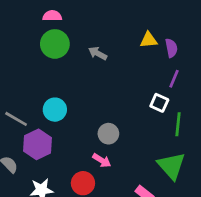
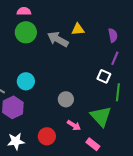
yellow triangle: (149, 40) -> (78, 29), moved
gray arrow: (98, 53) -> (58, 39), size x1.5
pink arrow: (102, 160) -> (74, 125), moved
green triangle: (171, 166) -> (101, 116), moved

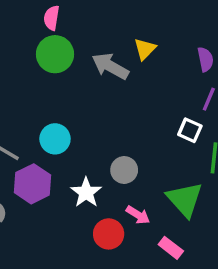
pink semicircle: (24, 11) -> (52, 18), turned -80
yellow triangle: (78, 29) -> (145, 49), turned -40
red circle: (47, 136) -> (109, 234), moved
white star: (16, 141) -> (86, 192), moved, turned -30

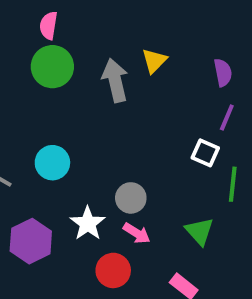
gray arrow: (110, 66) -> (115, 80), turned 48
purple hexagon: (33, 184) -> (31, 241), moved
green triangle: (185, 199) -> (199, 231), size x0.7
pink arrow: (138, 215) -> (137, 233), moved

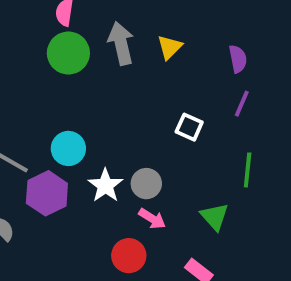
gray arrow: (115, 80) -> (121, 43), moved
white square: (205, 153) -> (189, 127), moved
white star: (88, 223) -> (105, 185), moved
purple hexagon: (31, 241) -> (47, 193), moved

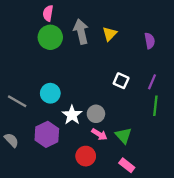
purple line: (242, 104) -> (152, 82), moved
purple hexagon: (47, 193) -> (47, 134), moved
green triangle: (214, 217) -> (123, 136), moved

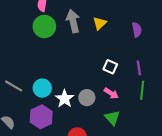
purple line: (152, 82) -> (139, 68), turned -32
cyan circle: (50, 93) -> (42, 88), moved
pink arrow: (99, 134) -> (111, 93), moved

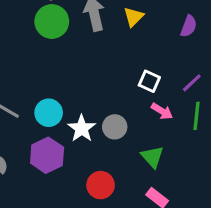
purple semicircle: (137, 30) -> (189, 26), turned 32
purple line: (139, 68) -> (192, 83), turned 56
pink arrow: (111, 93) -> (162, 111), moved

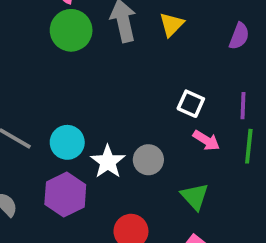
purple line: (192, 83) -> (243, 106), turned -45

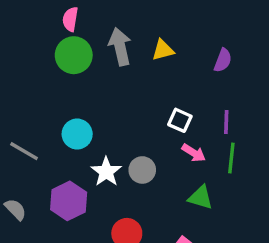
yellow triangle: (172, 24) -> (163, 50), turned 30
cyan circle: (67, 142) -> (77, 134), moved
green triangle: (195, 196) -> (201, 197), moved, turned -32

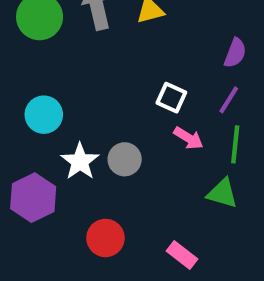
purple semicircle: (223, 60) -> (235, 53), moved
purple line: (226, 122) -> (229, 100), turned 30
green triangle: (201, 197) -> (222, 193), moved

